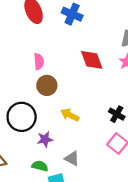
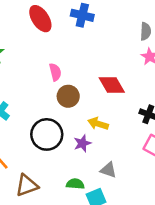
red diamond: (92, 60) -> (112, 85), moved
purple star: (45, 139) -> (82, 143), moved

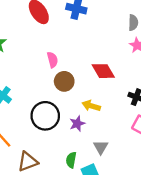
gray triangle: (108, 170) -> (101, 147), turned 42
green semicircle: (75, 184) -> (71, 160), turned -84

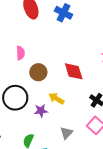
pink semicircle: (52, 60) -> (20, 53), moved
gray triangle: (101, 147) -> (66, 133), moved

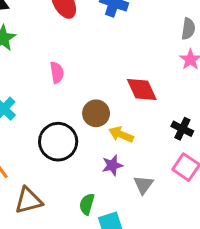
brown circle: (38, 72) -> (96, 113), moved
purple star: (41, 111) -> (112, 165), moved

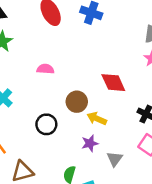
pink semicircle: (57, 73) -> (45, 69), turned -77
black circle: (58, 142) -> (46, 124), size x0.7

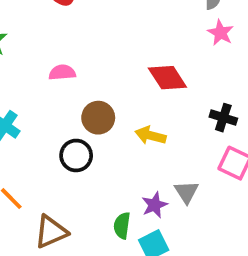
brown circle: (77, 102) -> (98, 118), moved
purple star: (90, 143) -> (155, 205), moved

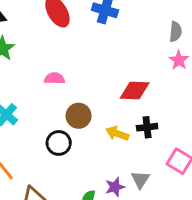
red diamond: (167, 78) -> (135, 90), turned -60
black cross: (223, 118) -> (147, 127), moved, turned -30

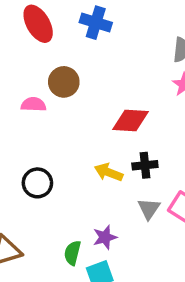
brown circle: (79, 116) -> (64, 82), moved
gray triangle: (140, 180) -> (149, 209), moved

